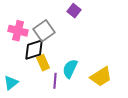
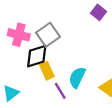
purple square: (74, 11) -> (98, 12), moved
purple line: (55, 81) -> (60, 91), turned -35

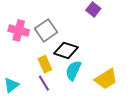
black diamond: (37, 56) -> (66, 50), moved, turned 35
purple line: (60, 91) -> (44, 83), moved

